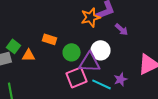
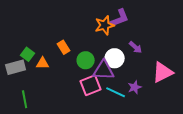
purple arrow: (122, 29) -> (136, 47), moved
orange rectangle: (50, 39) -> (64, 47), turned 40

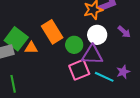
orange rectangle: (64, 47) -> (52, 32), size x1.6
green square: (28, 54) -> (16, 39), size x1.6
white circle: (115, 58) -> (97, 35), moved

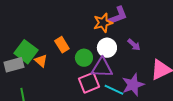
orange rectangle: (52, 32) -> (62, 45), size x0.7
orange triangle: (31, 48) -> (41, 61), turned 40
purple star: (123, 72) -> (133, 85), size x1.6

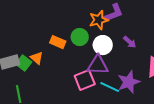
orange rectangle: (62, 45) -> (58, 42), turned -35
green square: (26, 52) -> (24, 63), moved, size x0.7
green circle: (84, 58) -> (80, 37), moved

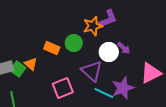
white circle: (103, 45) -> (109, 52), moved
purple triangle: (98, 65) -> (92, 71), turned 40
pink square: (85, 80) -> (63, 88), moved

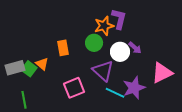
purple L-shape: (108, 19) -> (119, 19), turned -55
green circle: (74, 43) -> (94, 43), moved
orange rectangle: (52, 48) -> (63, 48), turned 56

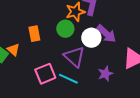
purple arrow: (135, 48) -> (106, 34), size x1.5
purple star: (134, 88) -> (105, 74), size x0.7
cyan line: (115, 93) -> (68, 79), moved

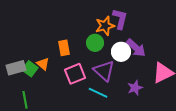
pink square: (45, 74) -> (75, 74), moved

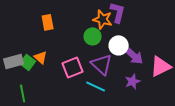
orange star: (105, 26) -> (103, 19), turned 30
orange rectangle: (64, 48) -> (48, 22), moved
purple arrow: (136, 48) -> (134, 55), moved

